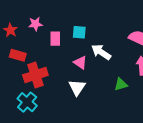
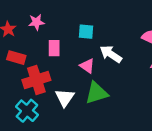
pink rectangle: (55, 39) -> (54, 48), moved
green triangle: (121, 84) -> (97, 93), moved, size x1.5
white triangle: (77, 88) -> (65, 98), moved

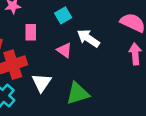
cyan square: (86, 32) -> (63, 15), turned -35
green triangle: (97, 93) -> (78, 93), moved

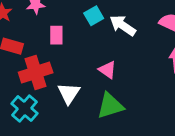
white arrow: (88, 38) -> (123, 25), moved
pink triangle: (64, 50) -> (108, 70), moved

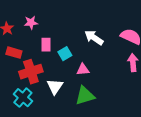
cyan square: (94, 16) -> (65, 54), moved
pink triangle: (108, 70) -> (83, 70), turned -40

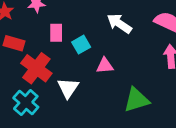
red cross: (31, 72) -> (36, 68), turned -35
green triangle: (85, 96) -> (136, 100), moved

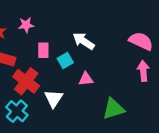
white arrow: (119, 23) -> (84, 41), moved

